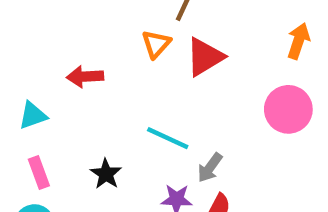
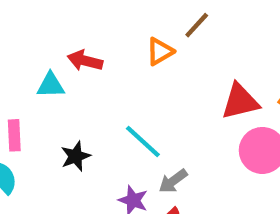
red triangle: (205, 57) -> (240, 101), moved
cyan triangle: (33, 115) -> (51, 85), moved

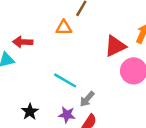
orange triangle: (160, 51) -> (64, 28), turned 42
black star: (76, 156) -> (30, 112), moved

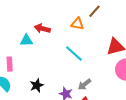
cyan line: (65, 80) -> (74, 54), moved

